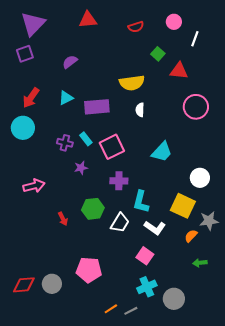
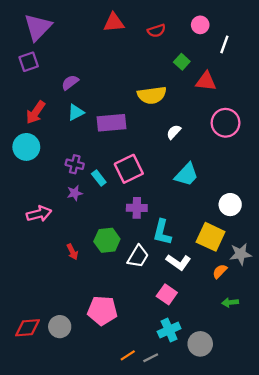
red triangle: (88, 20) -> (114, 23), moved
purple semicircle: (70, 62) -> (70, 82), moved
white semicircle: (140, 110) -> (174, 132), moved, turned 40
cyan rectangle: (86, 139) -> (99, 178), moved
purple star: (81, 168) -> (75, 193), moved

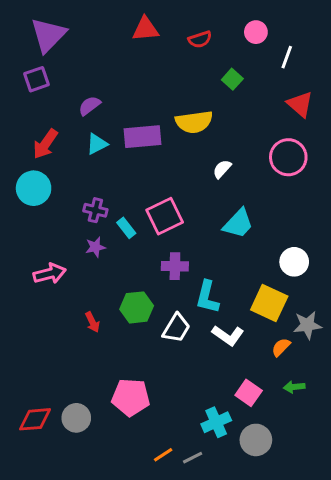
red triangle: (206, 81) -> (300, 104), moved, turned 35
purple rectangle: (112, 123) -> (143, 137), moved
pink square: (167, 294) -> (249, 393), moved

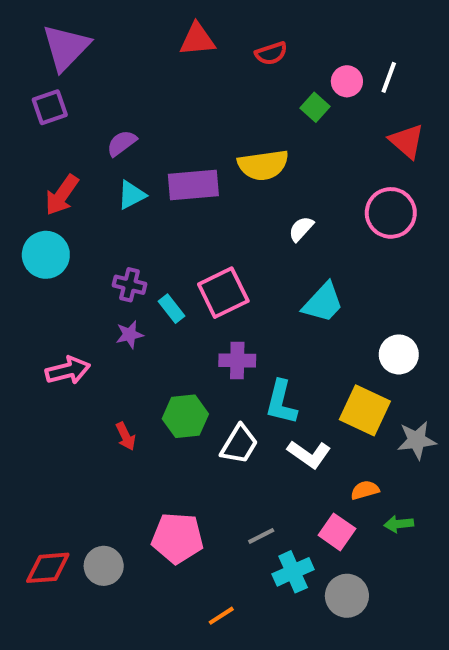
pink circle: (256, 32) -> (347, 81), moved
orange semicircle: (281, 347) -> (365, 490), moved, turned 30
gray line: (193, 458) -> (261, 536), moved

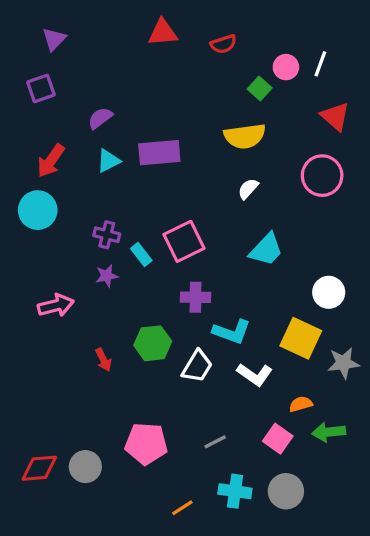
purple triangle: (66, 47) -> (54, 39), size x0.6
yellow semicircle: (263, 165) -> (245, 136), moved
cyan L-shape: (281, 402) -> (232, 332), turned -84
green arrow: (399, 524) -> (329, 432), size x1.4
cyan cross: (293, 572) -> (235, 491), moved, turned 32

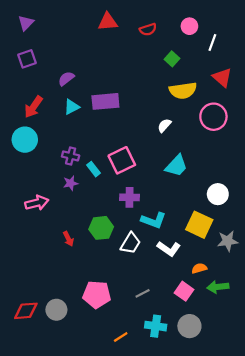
purple triangle: (54, 39) -> (26, 23), moved
pink circle: (286, 67) -> (189, 26), moved
yellow semicircle: (245, 136) -> (183, 91), moved

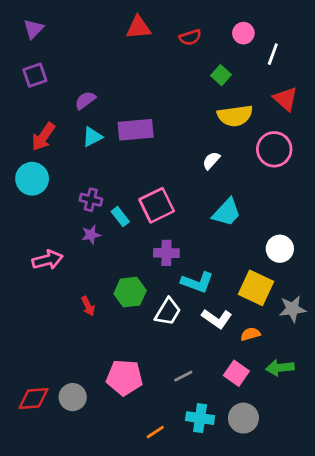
orange semicircle: (199, 268) -> (250, 334), moved

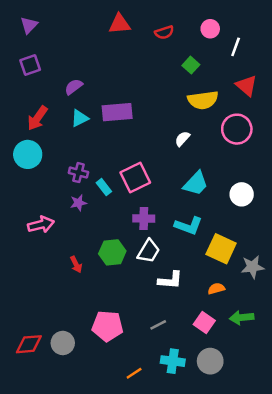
white circle: (280, 249) -> (242, 194), moved
cyan L-shape: (197, 282) -> (188, 226), moved
white trapezoid: (168, 312) -> (149, 251), moved
white L-shape: (217, 319) -> (170, 280), moved, turned -30

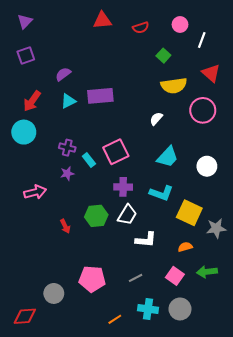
red diamond: (29, 344) -> (25, 316), moved

